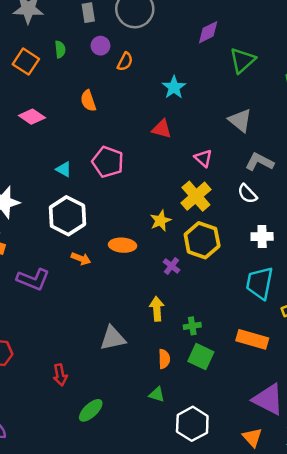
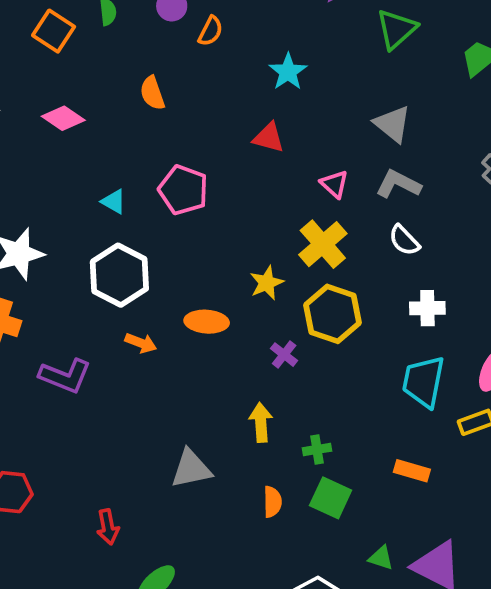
gray L-shape: (260, 162) -> (398, 184), moved
orange rectangle: (252, 339) -> (412, 471), size x0.7
green triangle: (157, 394) -> (381, 558), moved

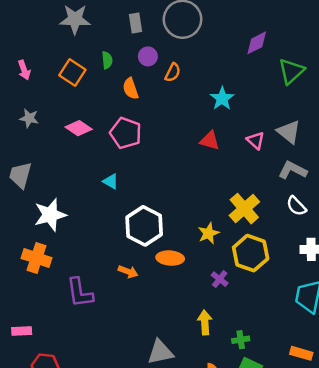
orange semicircle: (152, 93) -> (131, 89), moved
pink triangle: (334, 184) -> (255, 141), moved
pink pentagon: (183, 190) -> (126, 133), moved
white hexagon: (119, 275) -> (144, 226), moved
purple L-shape: (65, 376) -> (80, 293), turned 60

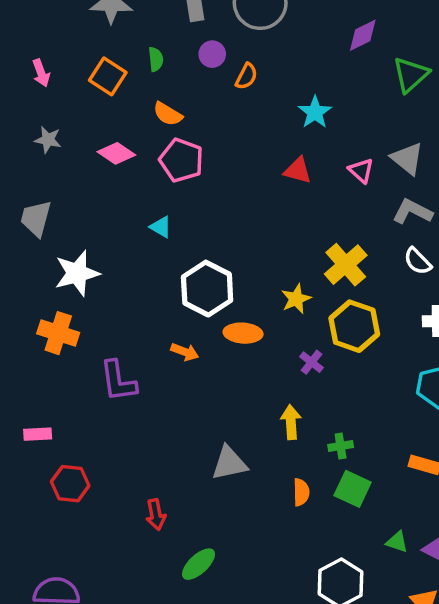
orange semicircle: (131, 89) -> (168, 114), moved, turned -40

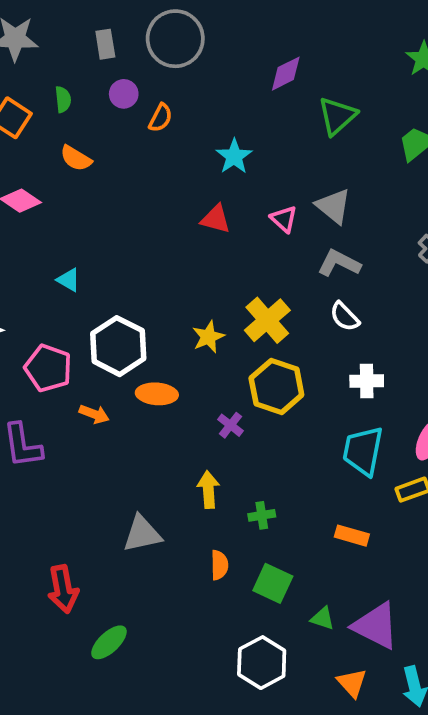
pink pentagon: (181, 160) -> (48, 368), moved
yellow star: (296, 299) -> (208, 337), moved
green square: (353, 489) -> (273, 583), moved
red arrow: (156, 514) -> (63, 589), size x1.4

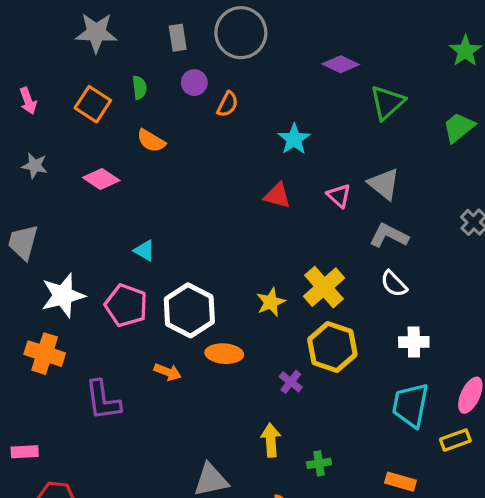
purple diamond: (286, 74) -> (341, 64), turned 52
pink pentagon: (48, 368) -> (126, 305), moved

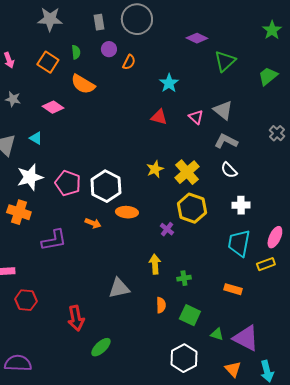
orange semicircle: (151, 141) -> (83, 84), size x1.4
cyan triangle: (144, 251) -> (36, 138), moved
yellow star: (271, 302) -> (155, 169), moved
purple L-shape: (103, 400) -> (54, 240), turned -92

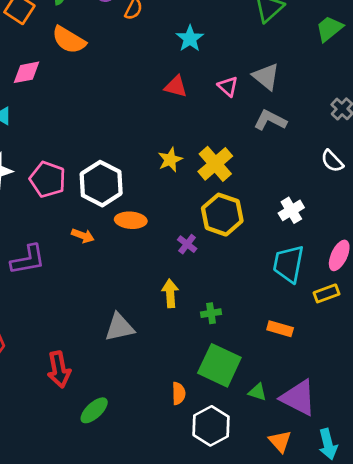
pink diamond: (53, 107) -> (27, 72), turned -45
white semicircle: (229, 170) -> (332, 161), moved
white cross: (241, 205) -> (291, 210), turned -30
orange semicircle: (161, 305) -> (179, 393), moved
green square: (190, 315) -> (219, 365), size x1.4

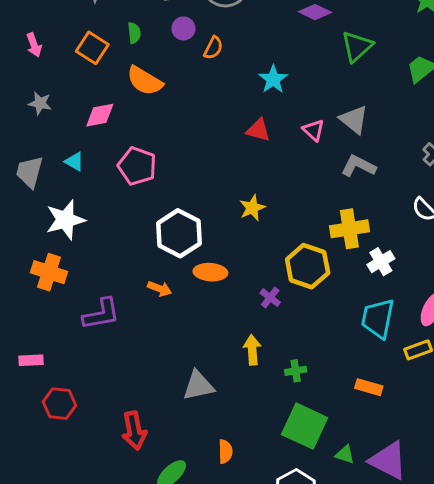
yellow cross: (215, 164) -> (349, 229), moved, turned 32
pink pentagon: (48, 179) -> (137, 166), moved
orange semicircle: (179, 393) -> (225, 452), moved

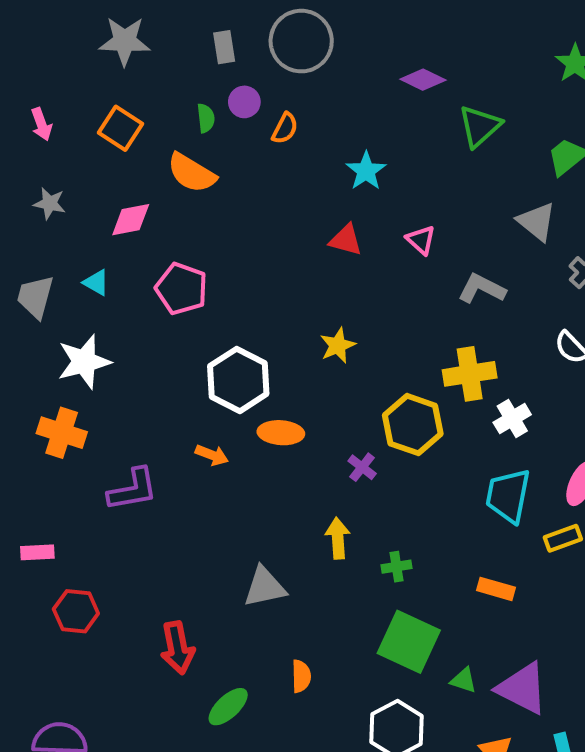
green semicircle: (134, 33) -> (206, 118), moved
gray triangle: (354, 120) -> (537, 222), moved

